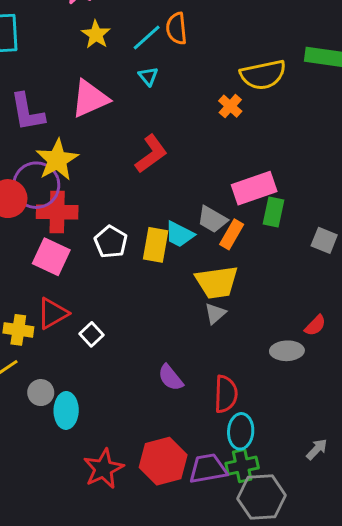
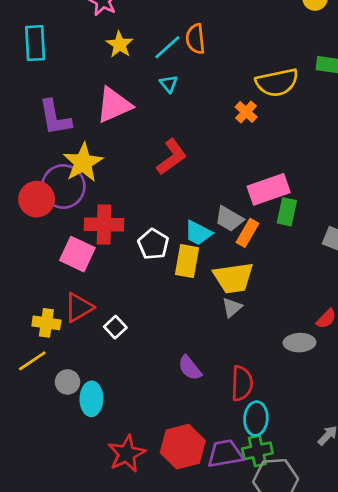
red cross: (57, 212) -> (104, 224), moved
white pentagon: (111, 242) -> (153, 244), moved
yellow rectangle: (156, 245) -> (187, 261), moved

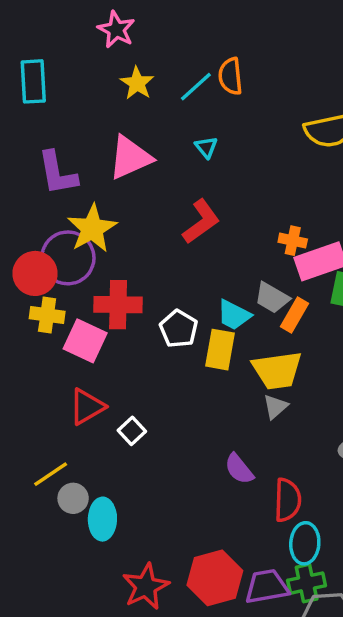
cyan triangle: (169, 84) -> (206, 147), moved
orange cross: (246, 112) -> (293, 241), moved, turned -30
yellow cross: (46, 323) -> (47, 315), moved
yellow line: (32, 361) -> (51, 474), moved
purple semicircle: (190, 368) -> (239, 469), moved

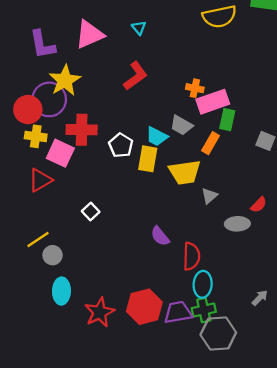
orange rectangle: (294, 315) -> (210, 143), moved
red triangle: (87, 407) -> (40, 180), moved
gray triangle: (275, 407) -> (209, 196), moved
cyan ellipse: (102, 519) -> (61, 291), moved

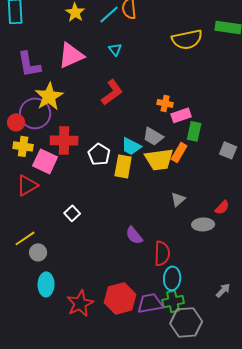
pink rectangle: (213, 102) -> (181, 115), size x0.7
red circle: (28, 110) -> (16, 122), size x0.7
yellow trapezoid: (185, 172) -> (159, 159), moved

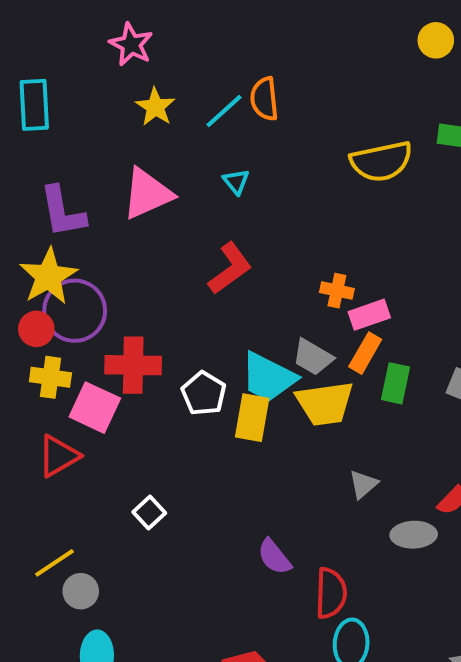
yellow star: (49, 96) -> (48, 276), moved
green rectangle: (194, 131) -> (395, 383), moved
cyan trapezoid: (131, 146) -> (268, 377), size x1.4
orange rectangle: (179, 152) -> (365, 353), moved

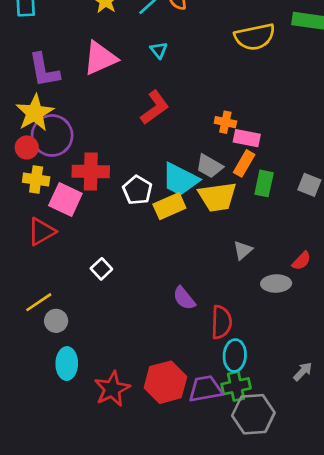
pink rectangle: (369, 315) -> (247, 138), turned 30
yellow rectangle: (252, 418) -> (169, 206), turned 56

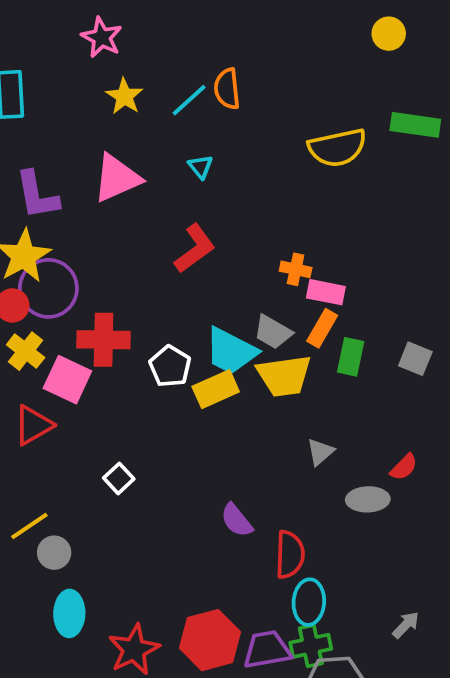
yellow cross: (36, 179) -> (26, 351), turned 30

